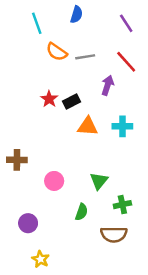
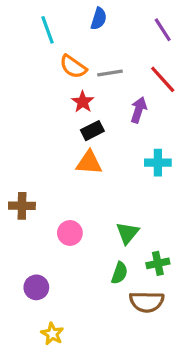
red star: (49, 99) -> (83, 102), moved
orange triangle: (88, 126) -> (89, 163), moved
green semicircle: (81, 212) -> (119, 273), moved

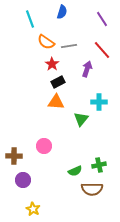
brown cross: (22, 206) -> (14, 156), moved
green triangle: (127, 233) -> (81, 119), moved
green semicircle: (119, 273) -> (75, 171), turned 48

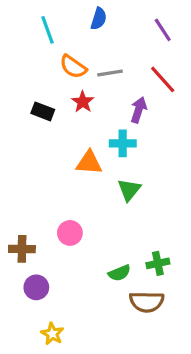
black rectangle: (58, 82) -> (43, 111), moved, turned 48
cyan cross: (99, 102) -> (123, 143), moved

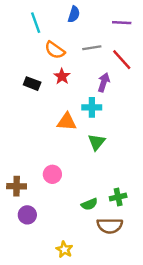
purple line: (163, 30) -> (122, 23), turned -54
gray line: (110, 73) -> (92, 48), moved
yellow star: (52, 334) -> (64, 250), moved

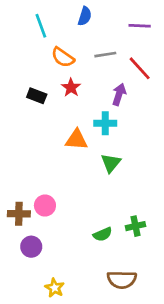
pink circle: (52, 174) -> (45, 206), moved
brown semicircle: (110, 226) -> (122, 280), moved
yellow star: (64, 250) -> (55, 288), moved

